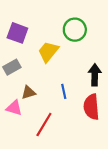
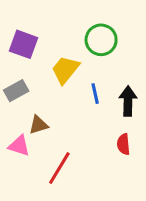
blue line: (64, 91) -> (95, 94), moved
red semicircle: (91, 107) -> (123, 144), size x0.6

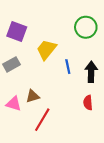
green circle: (101, 40) -> (86, 27), moved
brown triangle: (38, 125) -> (33, 96), moved

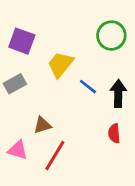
blue line: (68, 67) -> (88, 87), turned -40
pink triangle: (14, 104) -> (18, 150), moved

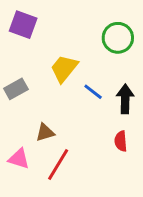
purple square: (22, 41) -> (23, 25), moved

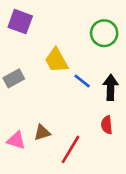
yellow trapezoid: (64, 68) -> (56, 60), turned -68
brown triangle: (45, 132) -> (42, 133), moved
red line: (58, 164) -> (71, 149), moved

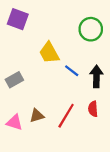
gray rectangle: (14, 78) -> (14, 80), moved
red line: (71, 149) -> (66, 116), moved

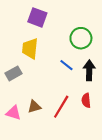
purple square: (18, 19) -> (37, 17), moved
green circle: (91, 29) -> (81, 38), moved
yellow trapezoid: (49, 53) -> (30, 49), moved, turned 35

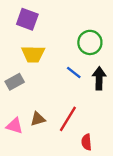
purple square: (37, 17) -> (27, 19), moved
yellow trapezoid: (30, 49) -> (33, 54), turned -95
red semicircle: (86, 100) -> (86, 142), moved

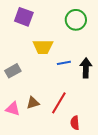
green circle: (90, 42) -> (76, 20), moved
yellow trapezoid: (33, 54) -> (43, 47), moved
blue line: (74, 73) -> (64, 63), turned -48

